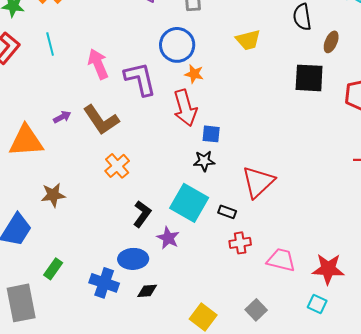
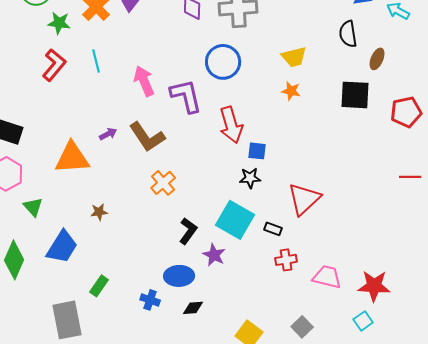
orange star: (194, 74) -> (291, 91), moved
brown star: (53, 195) -> (99, 212), size x0.7
blue cross: (104, 283) -> (150, 300), size x0.7
cyan square: (317, 304) -> (363, 321), turned 30

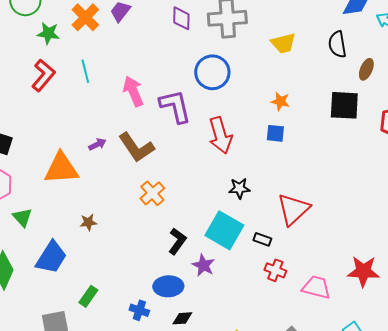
yellow trapezoid: (294, 57) -> (283, 43), moved
blue square: (257, 151) -> (275, 133), moved
red cross: (286, 260) -> (275, 270), turned 30
red star: (374, 286) -> (363, 271), moved

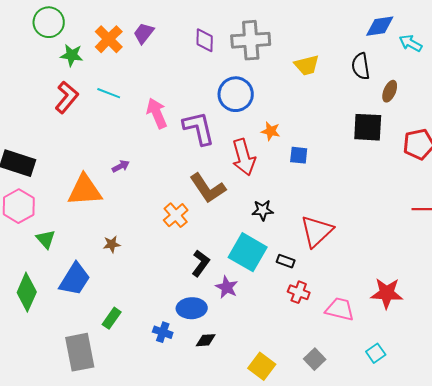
cyan line: (85, 71) -> (109, 93), turned -55
orange star: (280, 101) -> (271, 131), moved
brown L-shape: (136, 147) -> (208, 188), moved

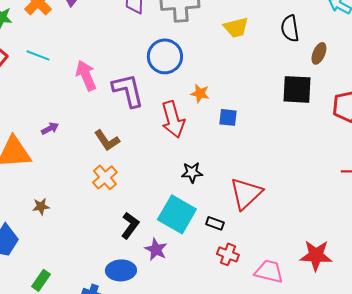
brown L-shape: (208, 188) -> (107, 140), moved, size x0.7

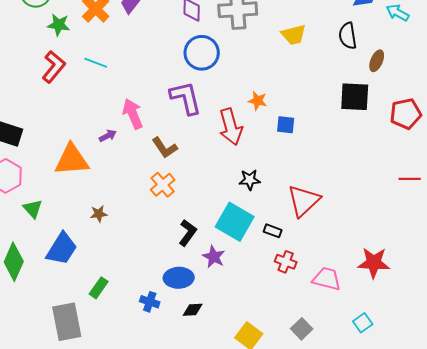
blue circle: (165, 56) -> (202, 53), moved
pink arrow: (86, 75) -> (133, 114), moved

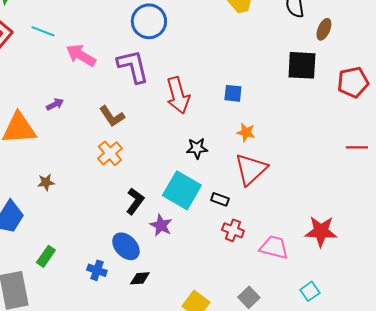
orange star: (258, 101) -> (246, 132), moved
pink arrow: (133, 114) -> (81, 55), moved, turned -36
blue ellipse: (179, 278) -> (126, 246), turned 48

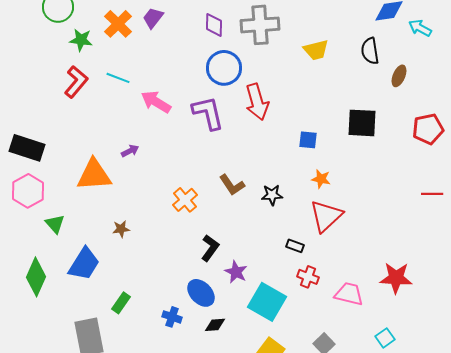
black square: (302, 65) -> (362, 123), moved
red arrow: (178, 95) -> (257, 102), moved
brown L-shape: (112, 116) -> (232, 185), moved
cyan square: (182, 190) -> (267, 302), moved

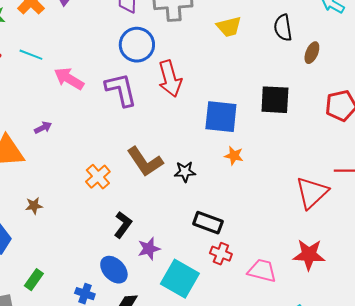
blue square: (308, 140) -> (221, 117), size x1.8
brown L-shape: (232, 185) -> (145, 162), size x1.4
red triangle: (326, 216) -> (312, 193), moved
black rectangle: (295, 246) -> (208, 223), size x1.6
purple star: (236, 272) -> (149, 249), turned 30

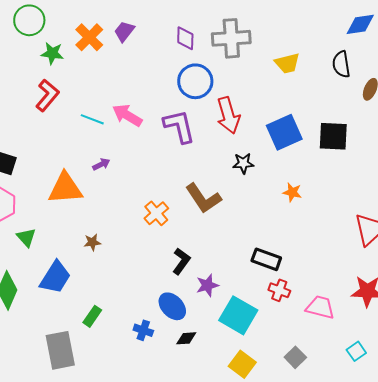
cyan line: (31, 55) -> (92, 119), moved
blue square: (221, 117) -> (284, 132), moved, turned -30
black star: (185, 172) -> (243, 163), moved

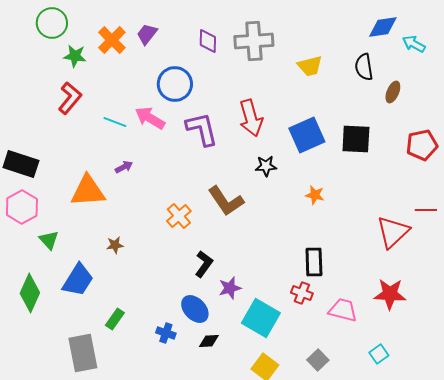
blue circle: (195, 81) -> (175, 84), moved
black rectangle: (266, 259) -> (314, 262), moved, turned 68

